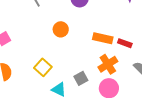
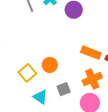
orange circle: (61, 29) -> (50, 65), moved

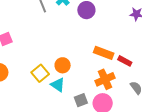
gray square: (64, 89) -> (81, 100), moved
cyan triangle: (40, 97) -> (58, 85), moved

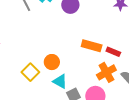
orange cross: (105, 79) -> (106, 72), moved
cyan triangle: (58, 85) -> (60, 81), moved

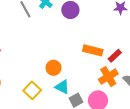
red rectangle: (113, 52) -> (115, 56), turned -64
yellow square: (30, 72) -> (32, 90), moved

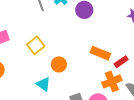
cyan triangle: (62, 87) -> (43, 84), moved
yellow square: (32, 90) -> (36, 45), moved

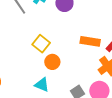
yellow square: (36, 45) -> (41, 44), moved

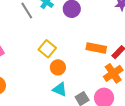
cyan triangle: (42, 85) -> (60, 89), moved

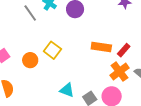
orange circle: (58, 67) -> (30, 60), moved

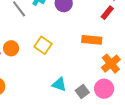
red rectangle: (124, 50) -> (107, 13), moved
orange circle: (30, 60) -> (11, 48), moved

